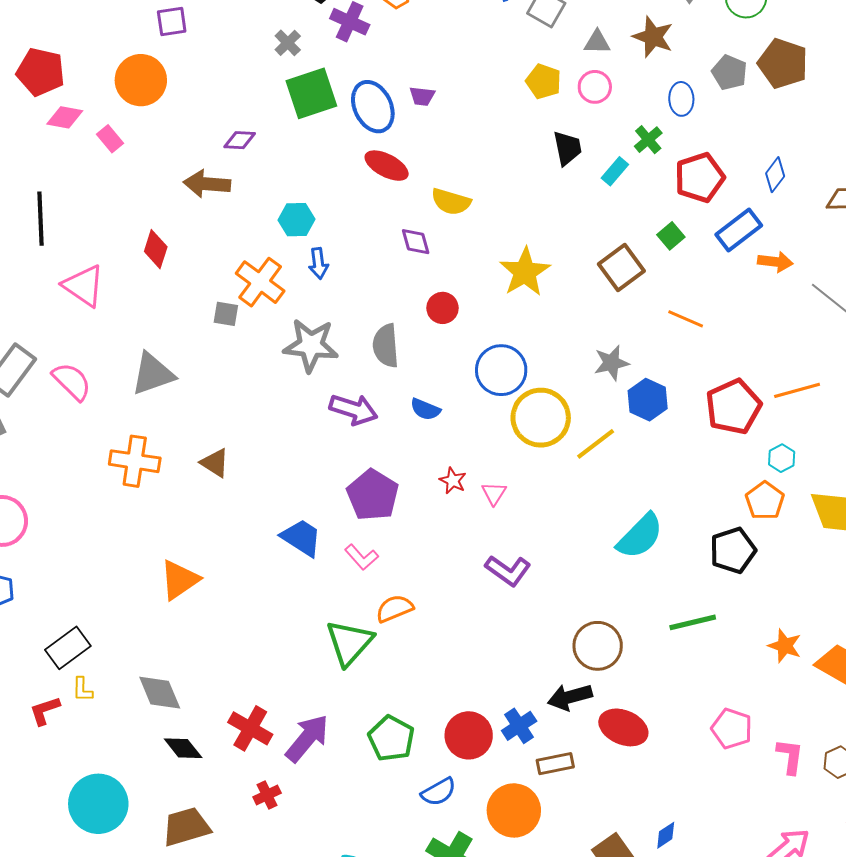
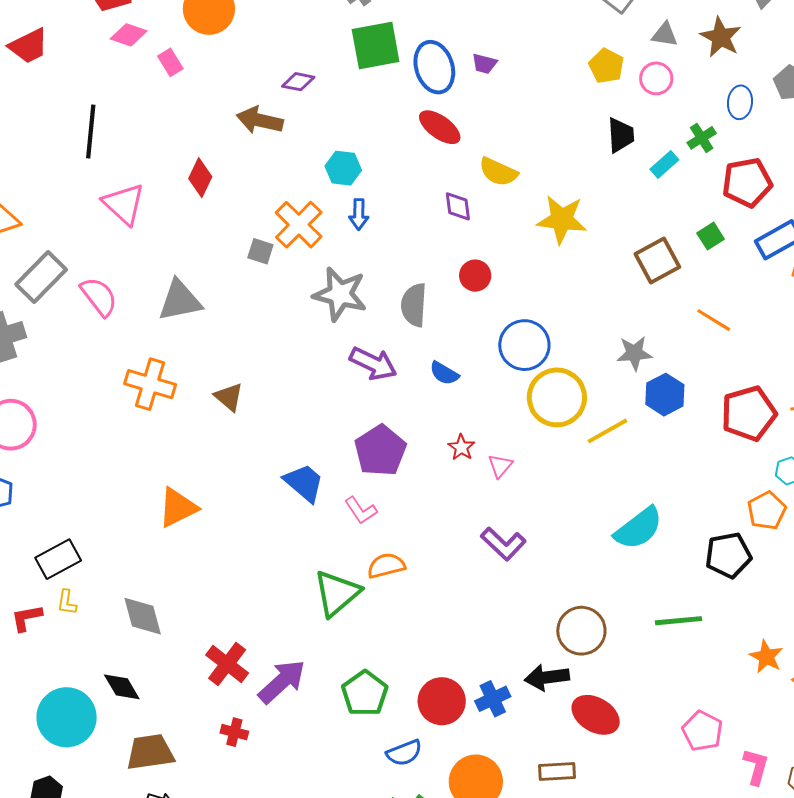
yellow star: (525, 272) -> (562, 219), moved, turned 30
black diamond: (183, 748) -> (122, 687), moved
brown rectangle: (555, 764) -> (557, 771), moved
red cross: (267, 795) -> (234, 732), turned 32

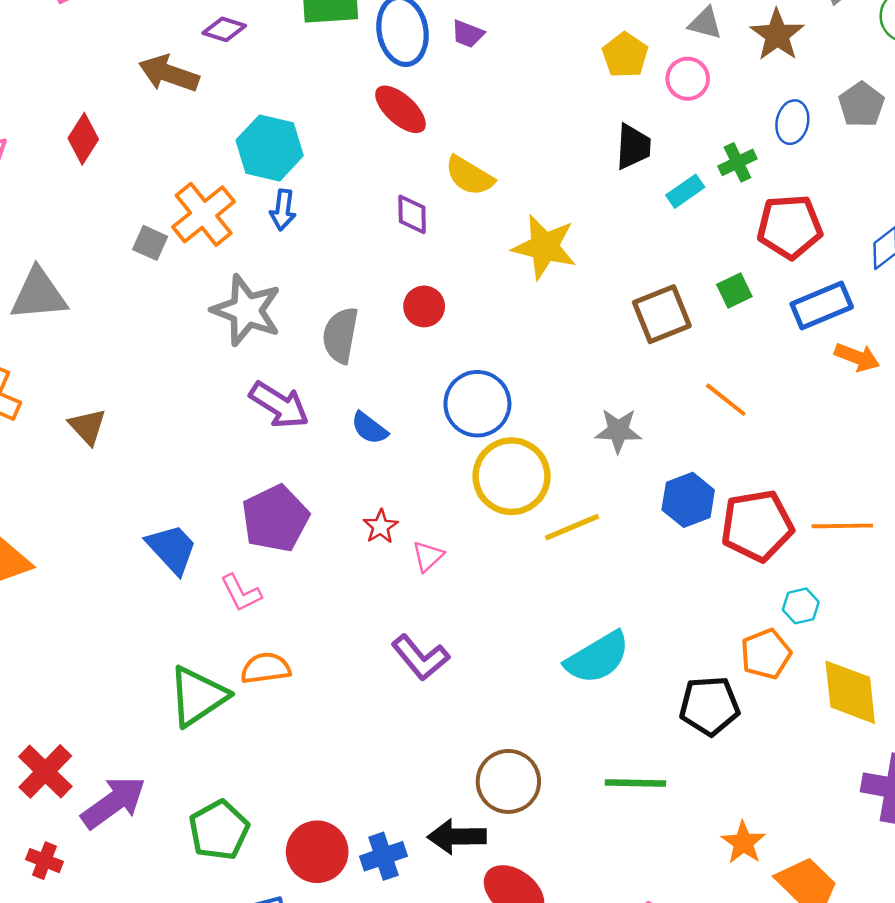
cyan hexagon: (343, 168) -> (270, 148), size x1.4
blue hexagon: (665, 395) -> (688, 500), moved

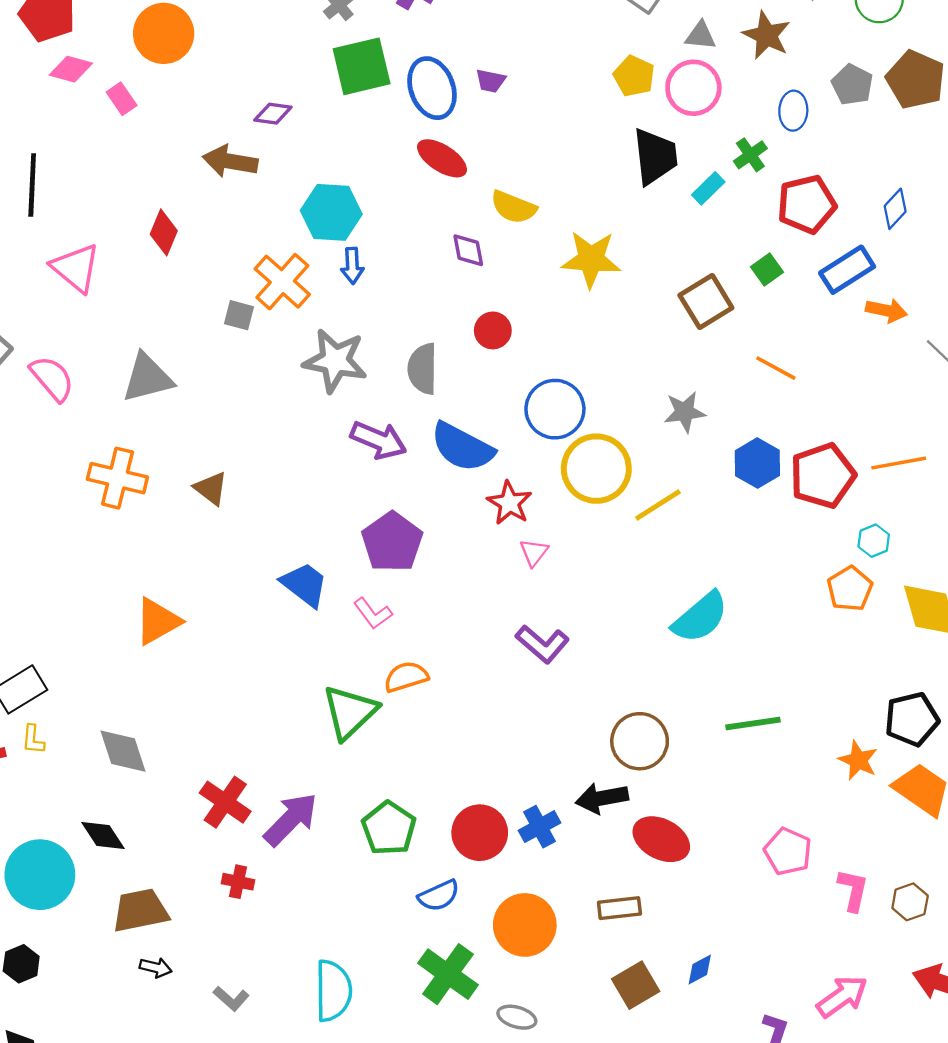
pink circle: (688, 79) -> (693, 88), size x1.4
black trapezoid: (633, 147) -> (655, 156), size x1.4
blue semicircle: (369, 428) -> (462, 447), size x1.8
red star: (381, 527) -> (509, 503), moved, size x1.4
black pentagon: (709, 706) -> (912, 719), moved

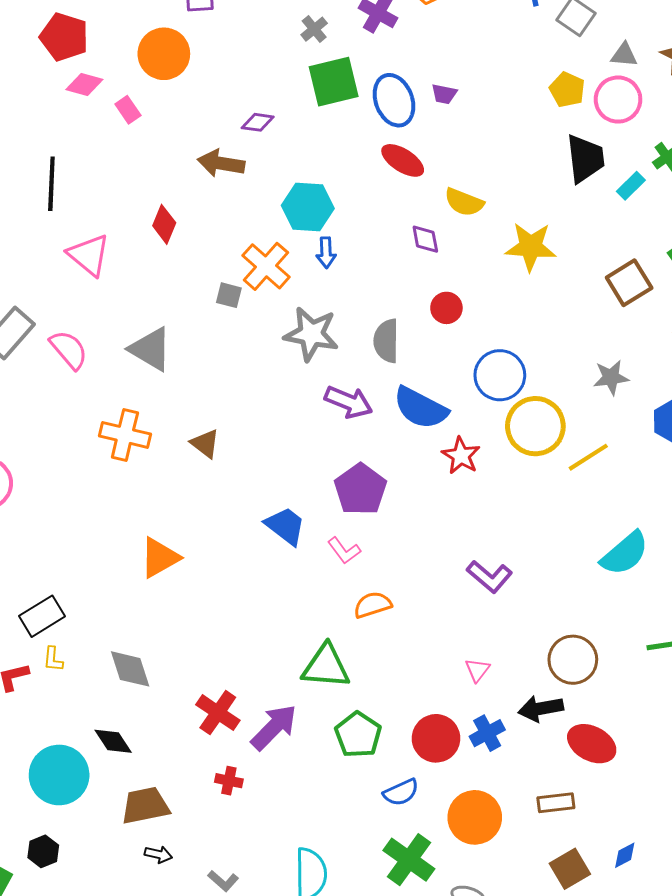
gray triangle: (147, 378) -> (150, 349), turned 45
pink triangle: (534, 552) -> (477, 670), moved
green triangle: (350, 712) -> (326, 666), moved, turned 48

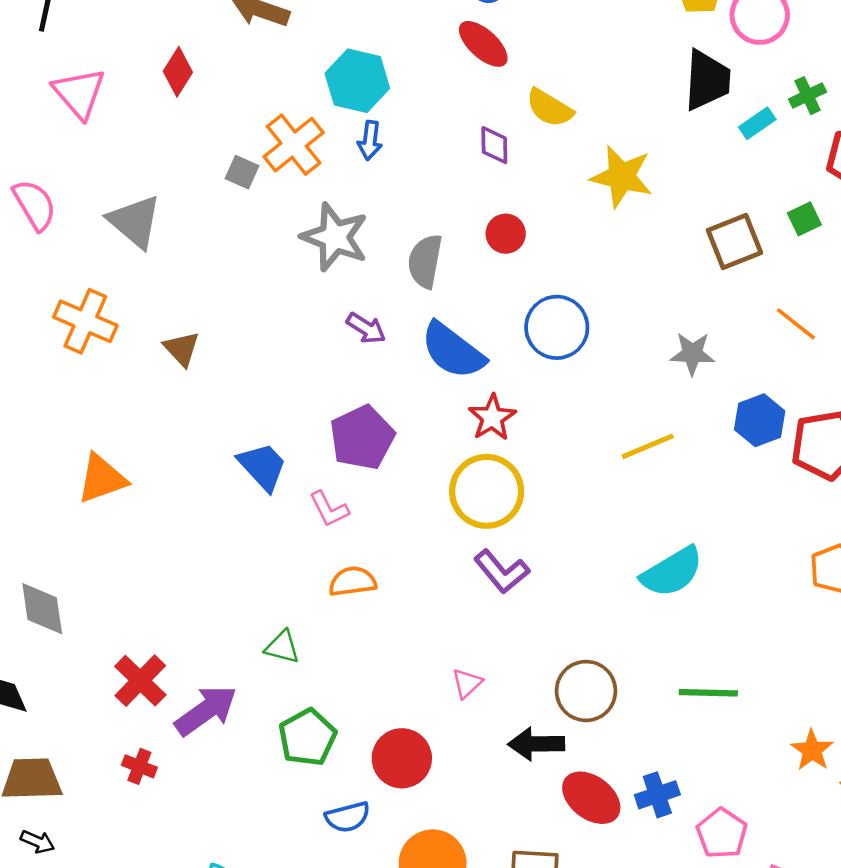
purple arrow: (349, 402) -> (366, 328), size x0.7
yellow circle: (535, 426) -> (487, 491), moved
green triangle: (326, 666) -> (282, 647), size x0.6
blue cross: (487, 733) -> (657, 795), moved

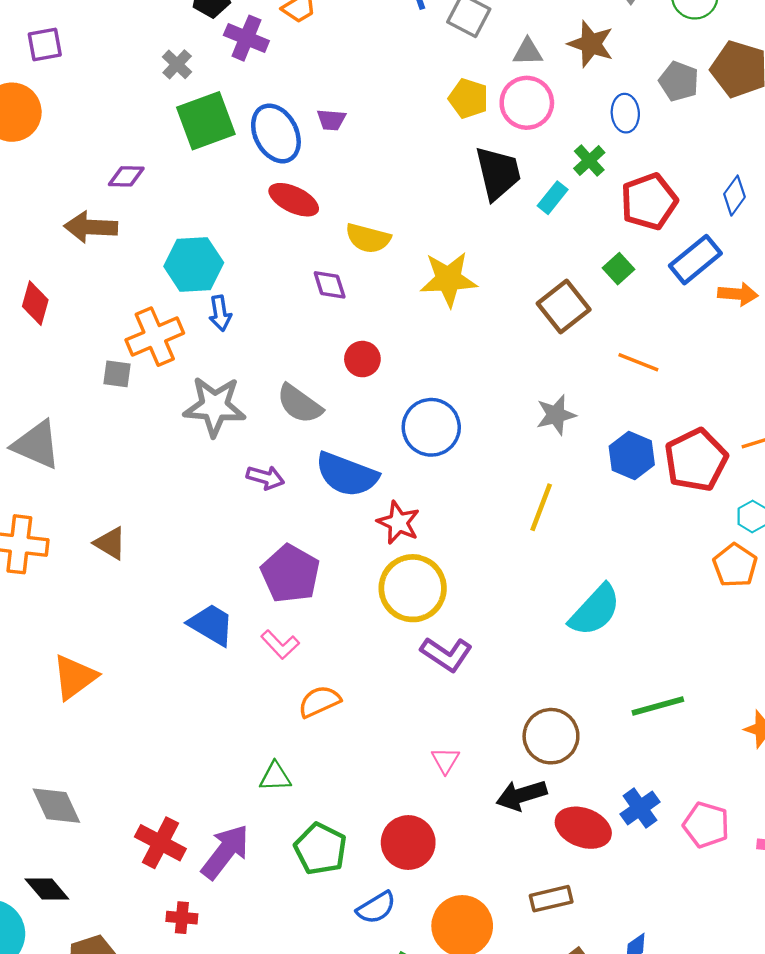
orange cross: (294, 145) -> (155, 337), turned 32
gray semicircle: (425, 261) -> (299, 404), turned -48
yellow line: (648, 446) -> (541, 507), turned -30

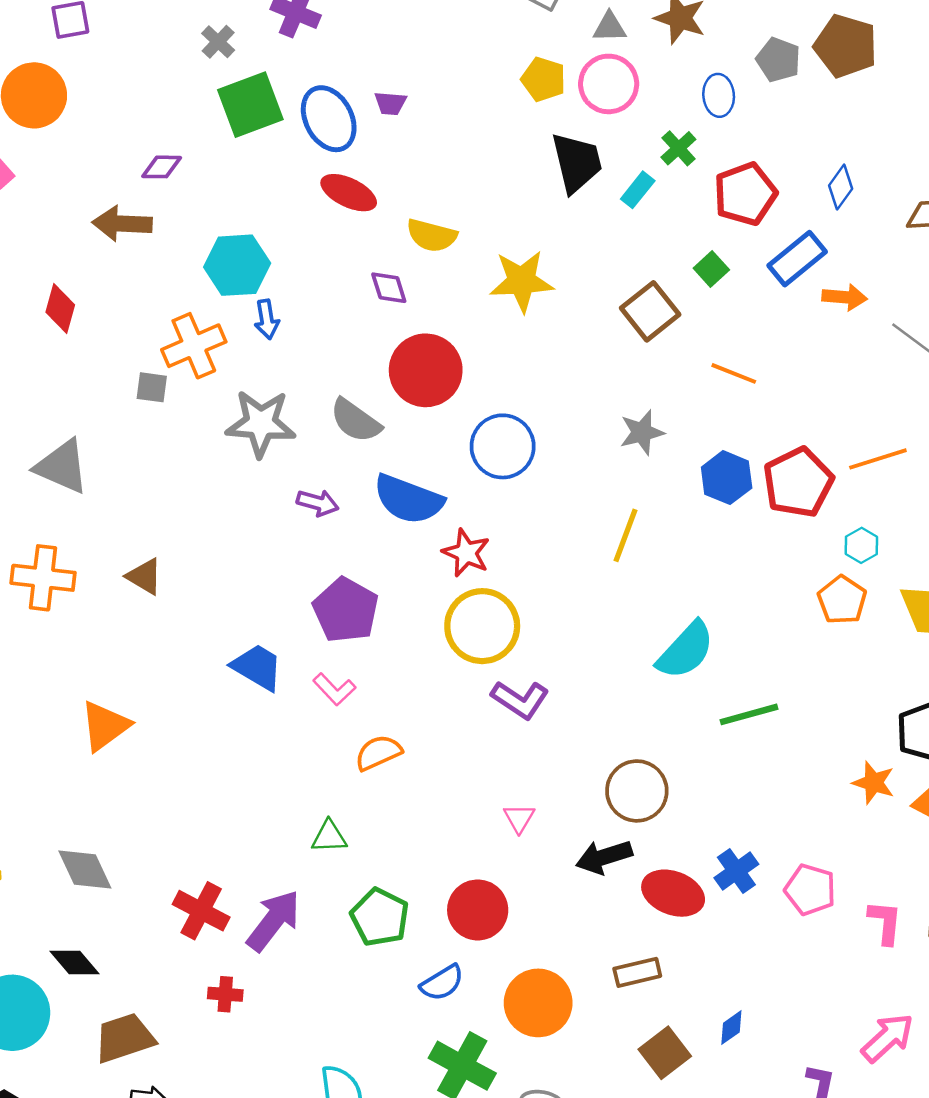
red circle: (362, 359) -> (426, 370), size x1.8
green line: (658, 706) -> (749, 714), moved

